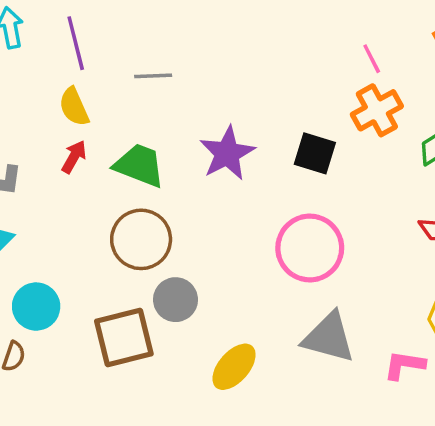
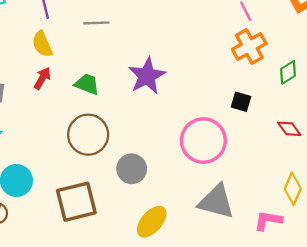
black square: (315, 153) -> (241, 102), moved, size x0.7
green trapezoid: (139, 165) -> (87, 84), size x0.7
gray circle: (176, 300) -> (132, 169), moved

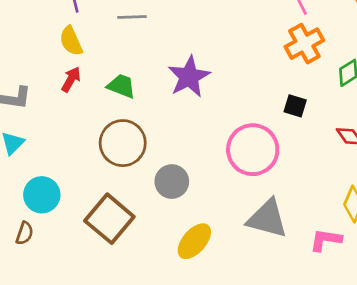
brown square: (76, 202) -> (109, 219), turned -36

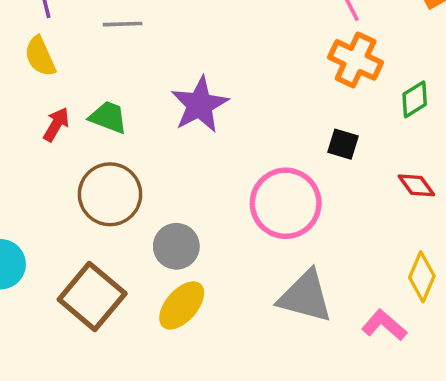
orange cross: (304, 44) -> (356, 60), turned -36
red arrow: (71, 79) -> (56, 124), moved
pink L-shape: (326, 240) -> (384, 325), turned 32
yellow ellipse: (194, 241) -> (182, 305), moved

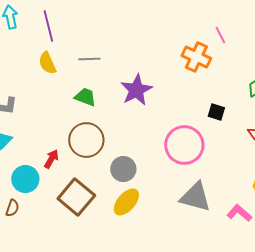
gray line: (123, 24) -> (89, 59), moved
orange cross: (356, 60) -> (196, 57), moved
red arrow: (56, 124) -> (51, 159), moved

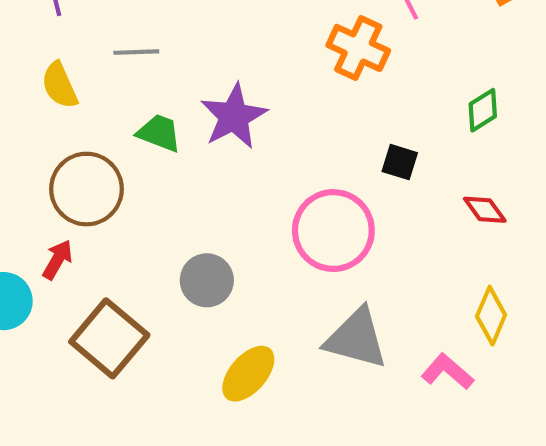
yellow semicircle: (47, 63) -> (60, 85), moved
green trapezoid: (85, 97) -> (159, 133), moved
brown circle: (86, 140) -> (87, 189), moved
yellow ellipse: (126, 202) -> (248, 374), moved

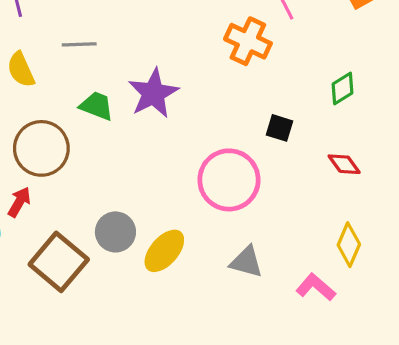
gray circle: (207, 280) -> (115, 232), moved
gray triangle: (356, 338) -> (246, 262), size x0.7
yellow ellipse: (248, 374) -> (164, 251), moved

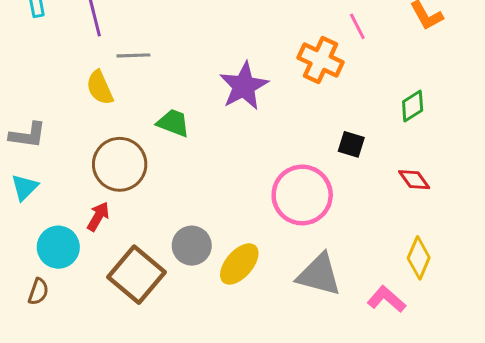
gray line: (79, 44) -> (133, 55), moved
purple star: (153, 93) -> (244, 86), moved
gray triangle: (246, 262) -> (319, 275), size x1.4

